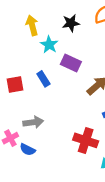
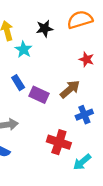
purple rectangle: (71, 63) -> (39, 95), moved

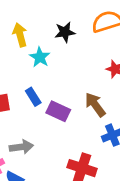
brown arrow: (70, 89) -> (95, 105), turned -85

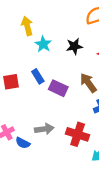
black star: (65, 32) -> (74, 46), moved
gray arrow: (21, 147) -> (44, 129), moved

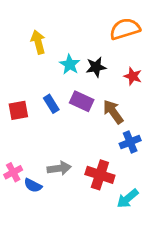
cyan star: (43, 44) -> (70, 64), moved
purple rectangle: (58, 88) -> (82, 101), moved

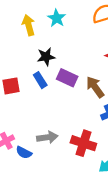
cyan star: (70, 64) -> (57, 18), moved
black star: (96, 67) -> (46, 57), moved

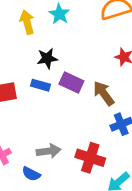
blue rectangle: (40, 80) -> (41, 85), turned -42
blue semicircle: (24, 153) -> (31, 174), moved

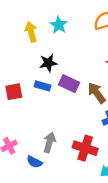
gray arrow: (49, 151) -> (49, 142), turned -66

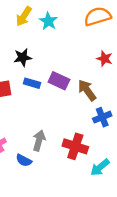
yellow arrow: (31, 32) -> (24, 16), moved, turned -132
black star: (48, 63) -> (23, 57), moved

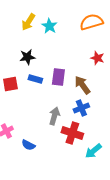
purple rectangle: (59, 81) -> (58, 77), turned 72
blue cross: (102, 117) -> (81, 108), moved
gray arrow: (39, 141) -> (54, 116), moved

